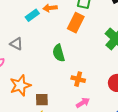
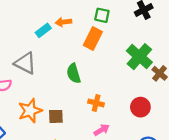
gray triangle: (16, 44) -> (25, 63), size x1.5
brown square: (42, 100) -> (56, 116), moved

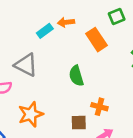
green square: (102, 15) -> (117, 16), moved, turned -35
orange rectangle: (93, 39) -> (96, 40), turned -60
brown square: (56, 116) -> (79, 123), moved

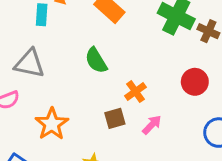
cyan rectangle: (45, 31) -> (42, 15), turned -35
orange cross: (99, 107) -> (135, 92), turned -35

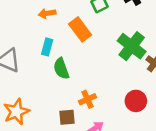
cyan rectangle: (42, 15) -> (47, 47), moved

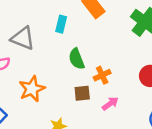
green semicircle: (61, 69) -> (77, 59), moved

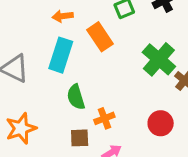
cyan rectangle: (61, 24) -> (61, 55), size x1.6

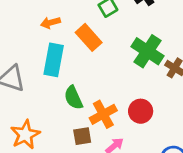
orange cross: (104, 118) -> (103, 114), size x1.4
red circle: (161, 123) -> (141, 111), moved

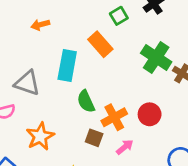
orange arrow: (50, 23) -> (40, 25), moved
brown square: (82, 136) -> (94, 138), turned 30

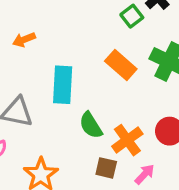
green square: (119, 16) -> (132, 16), moved
orange rectangle: (100, 44) -> (121, 65), moved

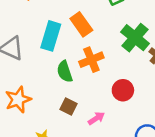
orange rectangle: (121, 65) -> (81, 24), moved
orange cross: (127, 140) -> (91, 60), moved

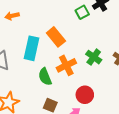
green cross: (135, 38) -> (94, 57), moved, size x0.7
red circle: (123, 90) -> (85, 95), moved

